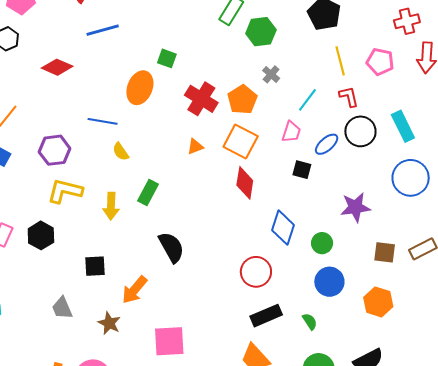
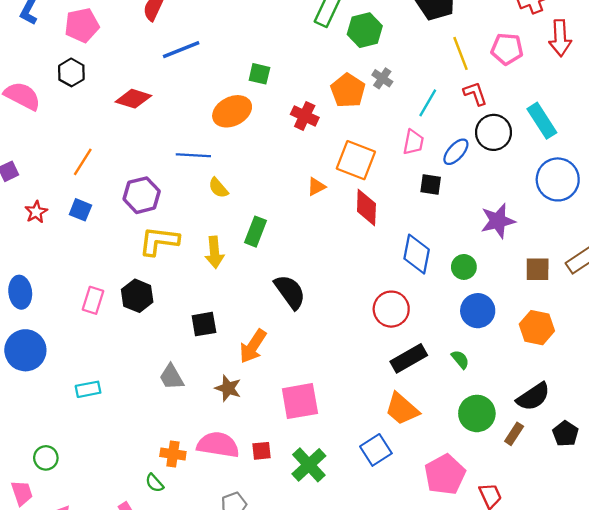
orange ellipse: (140, 88) -> (232, 111), turned 48
red cross: (201, 99) -> (305, 116), size x0.7
orange pentagon: (242, 100) -> (348, 90), moved
orange triangle: (195, 147) -> (316, 187), moved

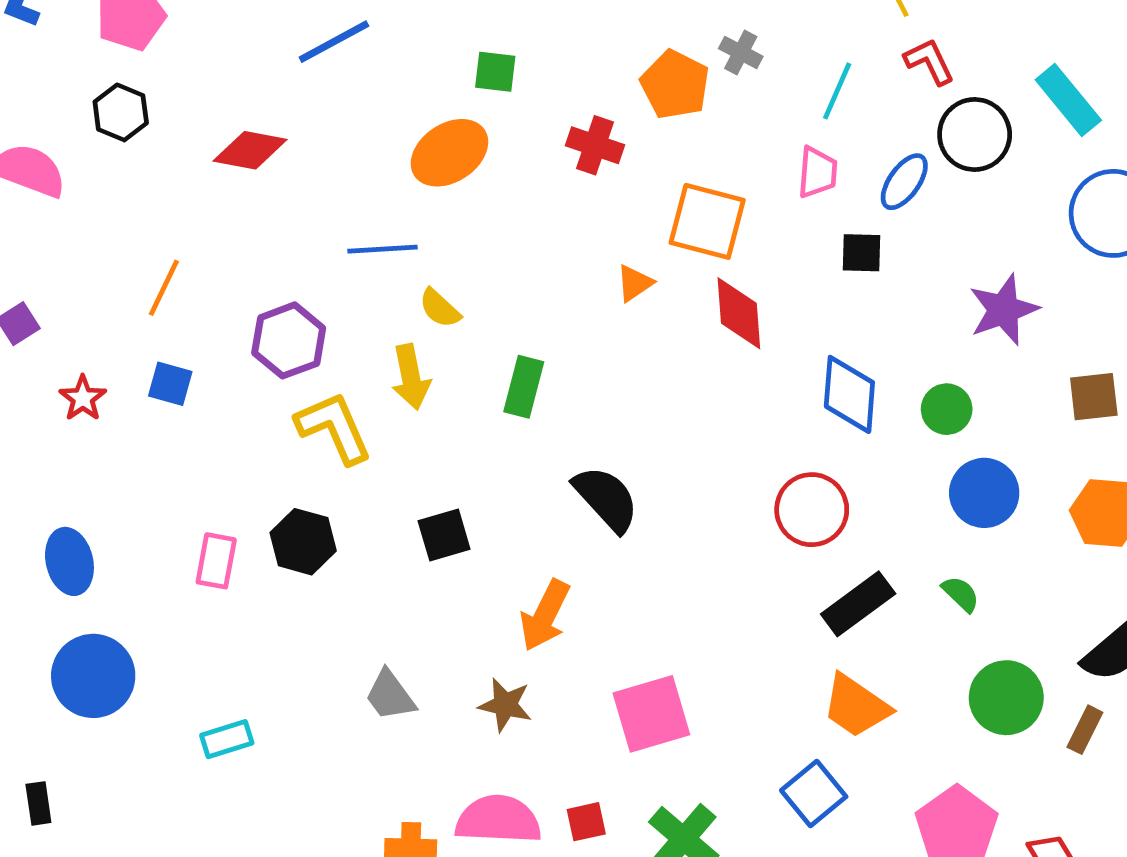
yellow L-shape: (159, 241) -> (334, 428), turned 66
yellow arrow: (214, 252) -> (411, 377), moved
black square: (204, 324) -> (444, 535), moved

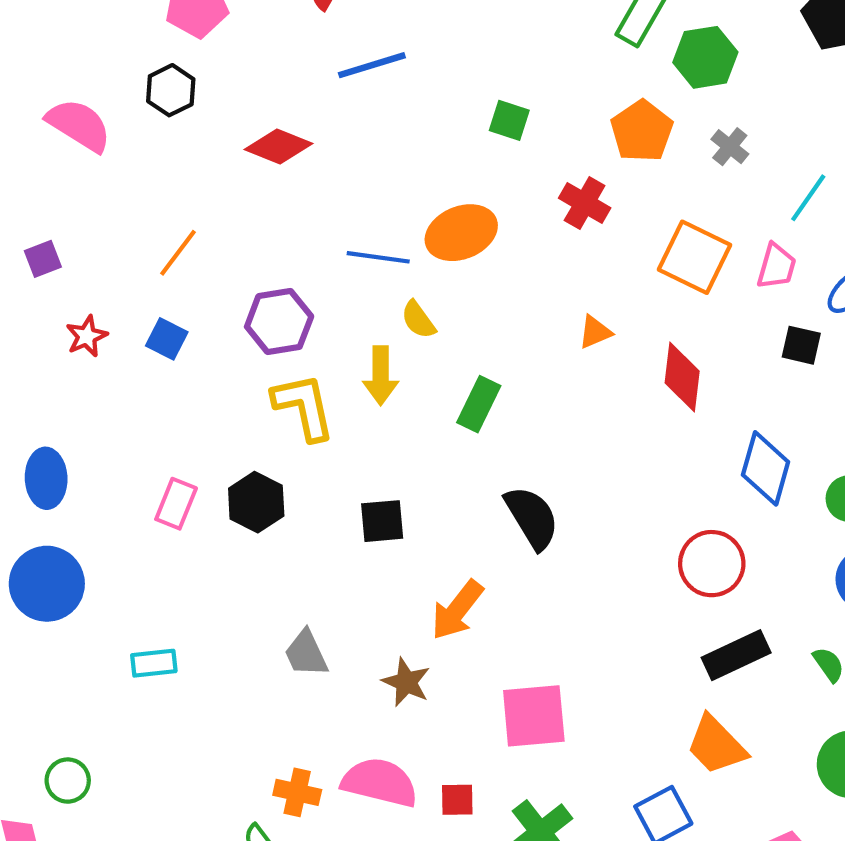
orange pentagon: (675, 85) -> (642, 131), moved
orange ellipse: (449, 153) -> (461, 233), moved
orange square: (707, 221) -> (695, 257), moved

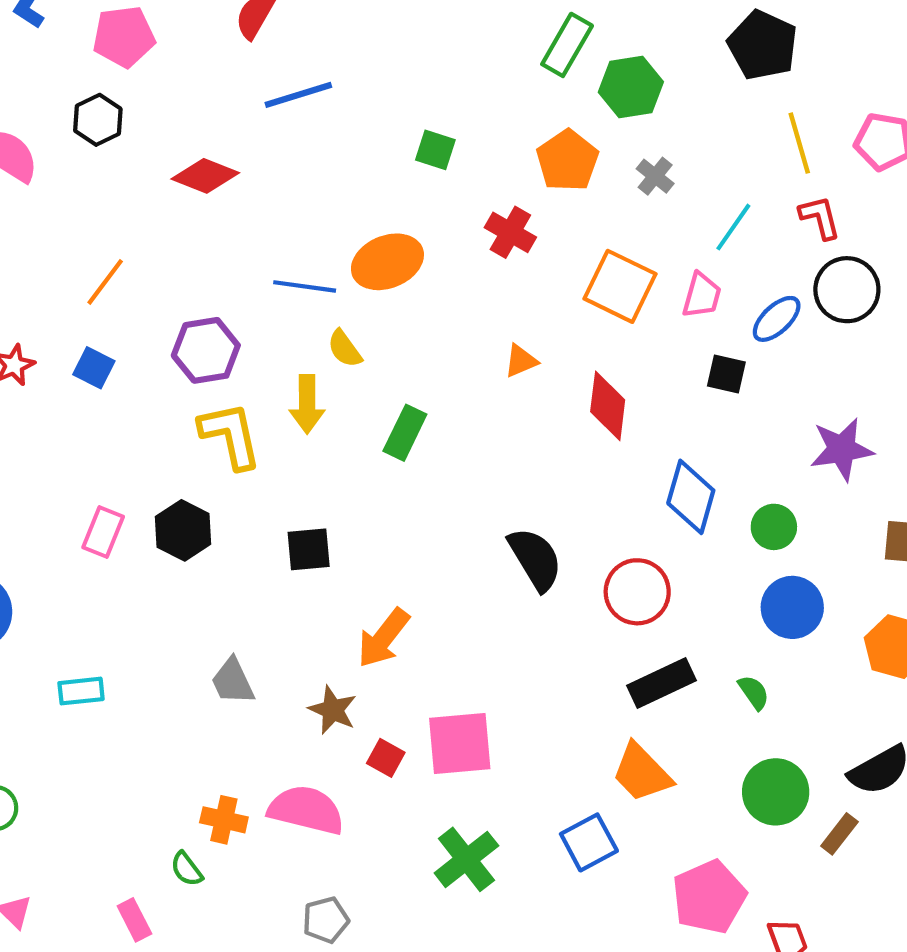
black semicircle: (532, 518) -> (535, 559), moved
red square: (457, 800) -> (386, 758), moved, turned 30

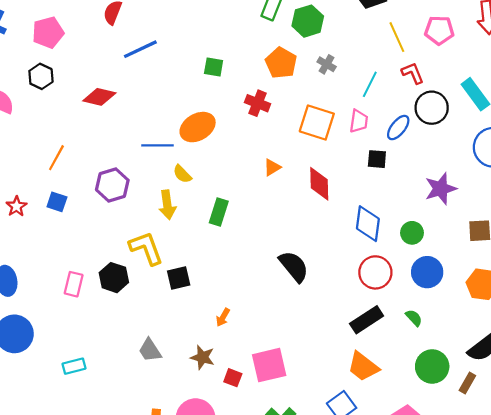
yellow L-shape: (230, 435) -> (146, 248), moved
red circle: (637, 592) -> (375, 272), moved
orange arrow: (383, 638) -> (223, 317), size x0.6

